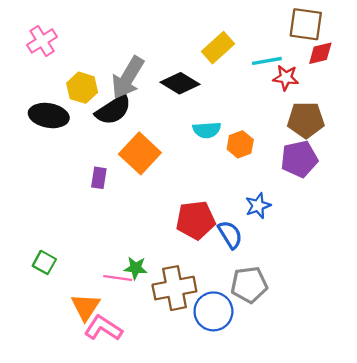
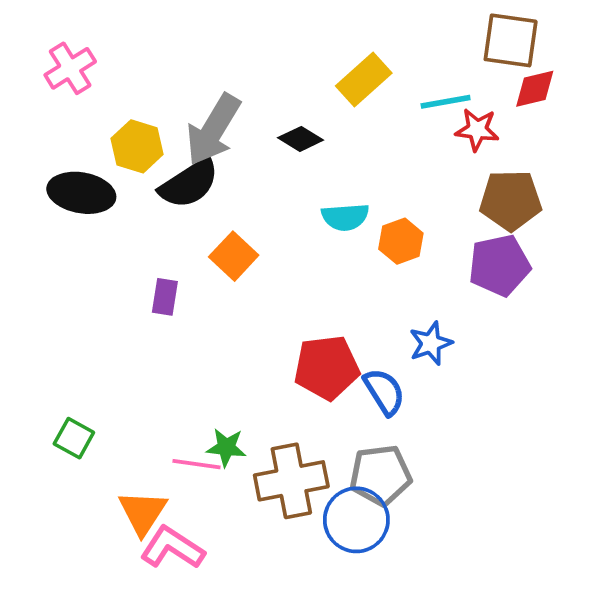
black diamond: (180, 83) -> (301, 139), size x0.7
orange square: (140, 153) -> (234, 256), size x0.7
gray pentagon: (249, 285) -> (381, 475), moved

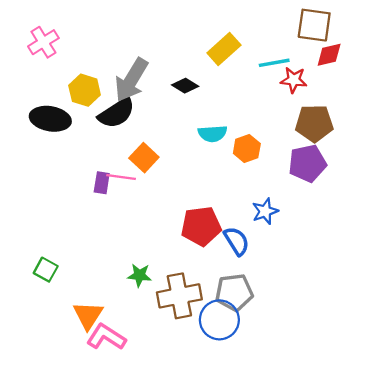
pink line: (197, 464) -> (121, 177), moved

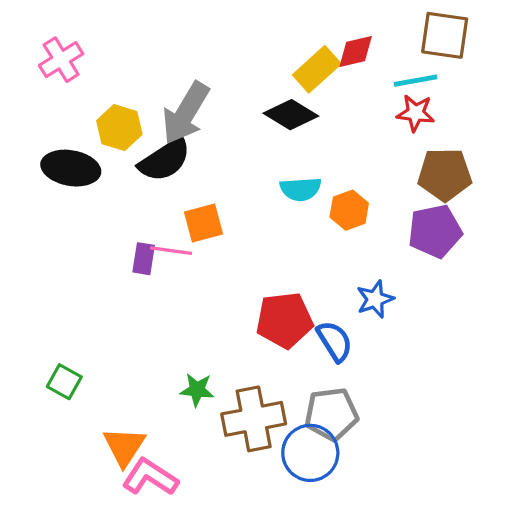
red diamond: (329, 55) -> (356, 52), moved
cyan line: (274, 63) -> (416, 81), moved
black diamond: (185, 86) -> (291, 115), moved, size x1.4
orange square: (144, 158) -> (203, 223), turned 32

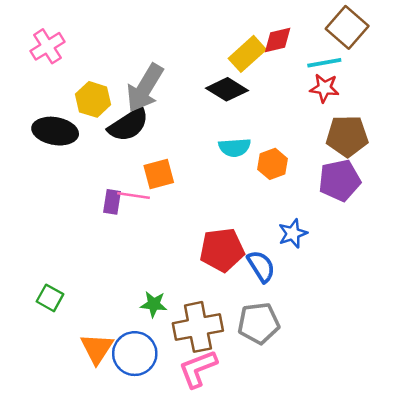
brown square: (445, 35) -> (347, 27), turned 33
blue circle: (310, 453) -> (135, 354), moved
pink L-shape: (150, 477) -> (198, 369), moved, turned -54

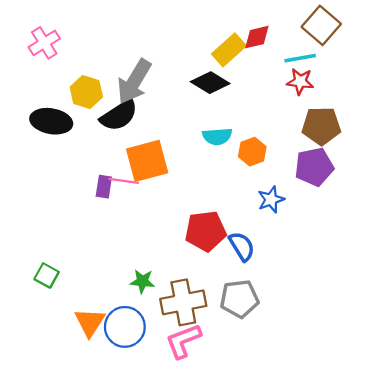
orange square: (159, 174) -> (147, 161), size x1.5
blue star: (293, 233) -> (271, 200), moved

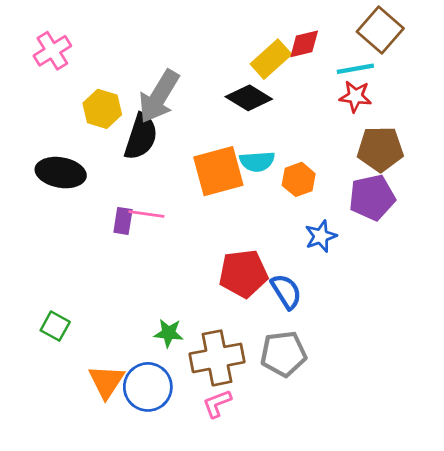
black semicircle: (119, 115) -> (141, 137), turned -39
black ellipse: (51, 121) -> (61, 173), moved
orange square: (147, 161) -> (218, 171), moved
pink L-shape: (183, 341) -> (217, 404), size x0.7

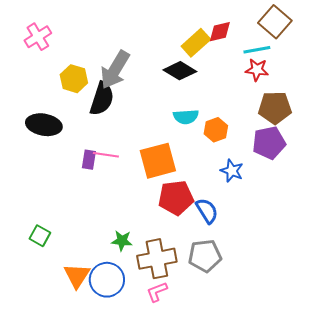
orange square: (218, 171) -> (158, 161), moved
blue star: (321, 236) -> (232, 171), turned -30

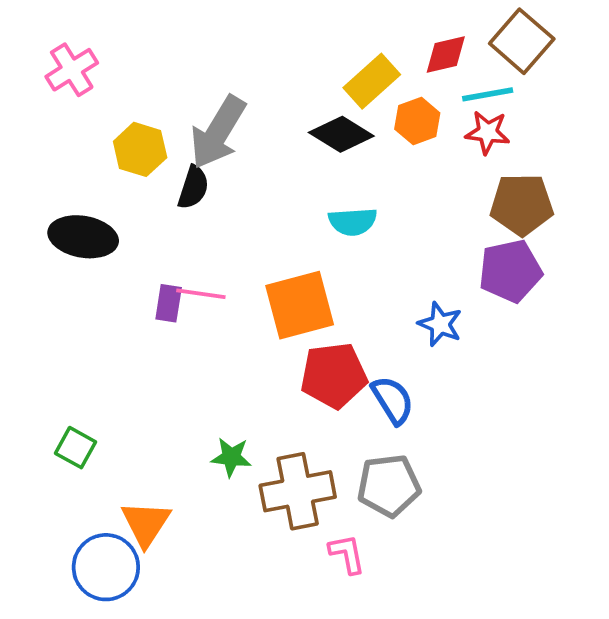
red diamond: (220, 32) -> (446, 55), moved
black semicircle: (102, 99) -> (193, 187), size x0.7
orange hexagon: (216, 130) -> (417, 121), moved
blue circle: (107, 280) -> (106, 567), moved
pink L-shape: (157, 292) -> (347, 554), moved, turned 100

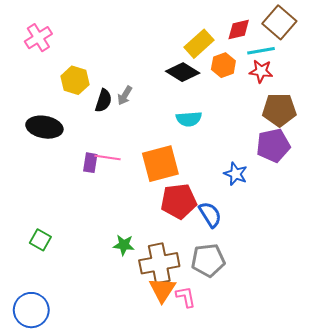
gray arrow: (218, 132) -> (125, 96), moved, size x0.5
orange triangle: (146, 524) -> (162, 290), moved
blue circle: (106, 567) -> (31, 310), moved

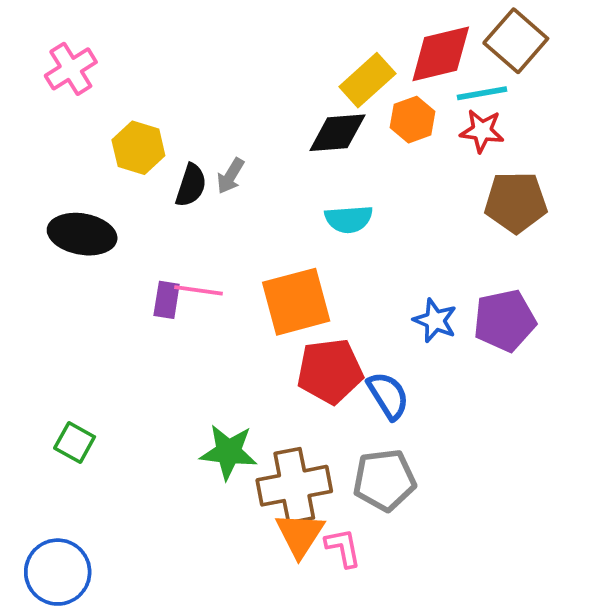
red diamond: (239, 29) -> (441, 54), size x1.5
black diamond: (183, 72) -> (337, 133), turned -36
purple pentagon: (273, 145) -> (505, 320), moved
green star: (124, 245) -> (229, 452), size x1.4

